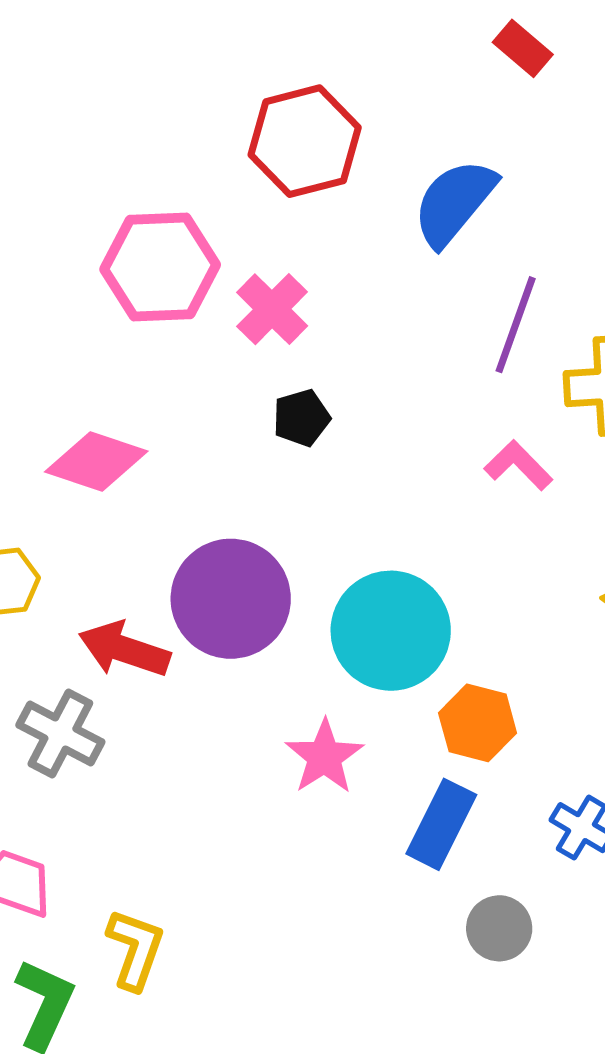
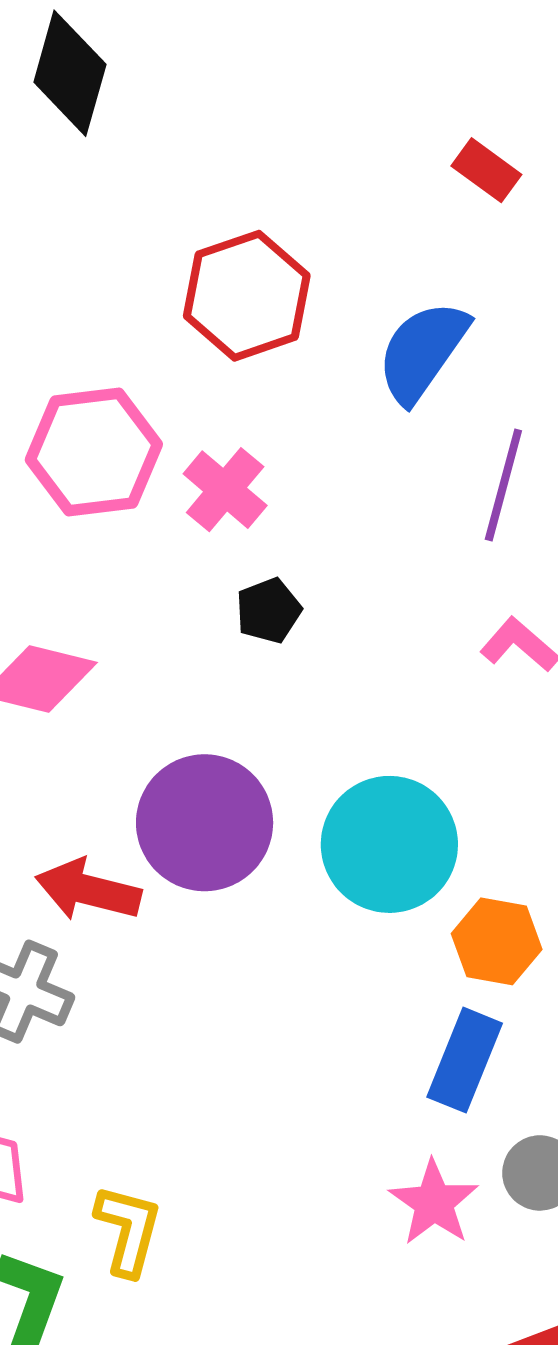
pink star: (324, 757) -> (434, 1203), moved

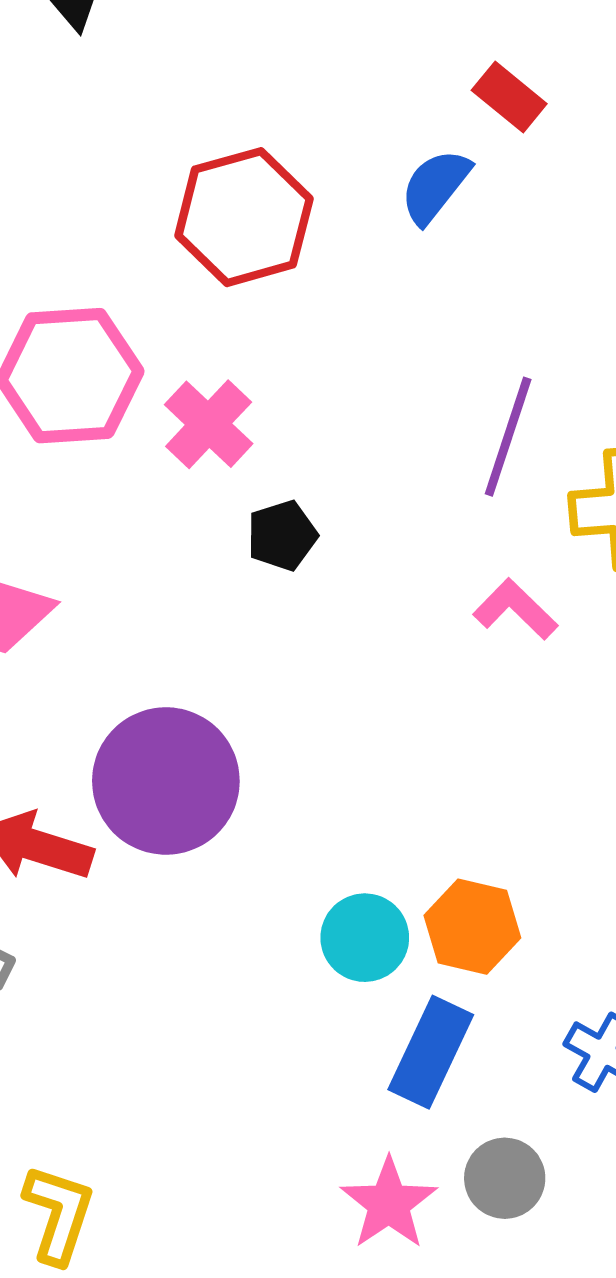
blue semicircle: (422, 352) -> (435, 186), moved, size x0.7
black pentagon: (268, 611) -> (282, 535), moved
cyan circle: (389, 844) -> (365, 938), moved, size x0.6

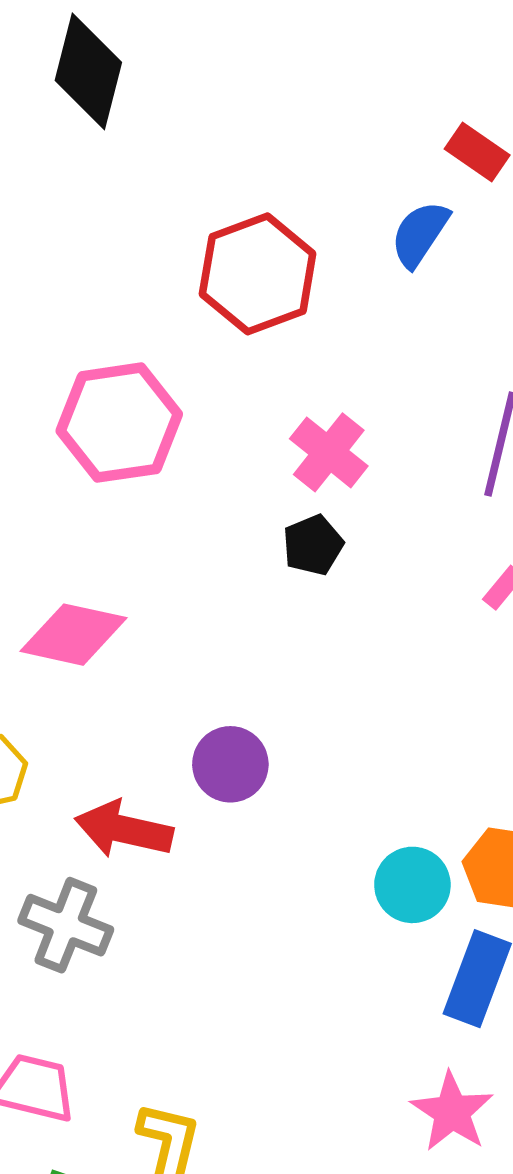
pink cross: (209, 424) -> (329, 452), moved
purple circle: (166, 781) -> (230, 764), size x0.6

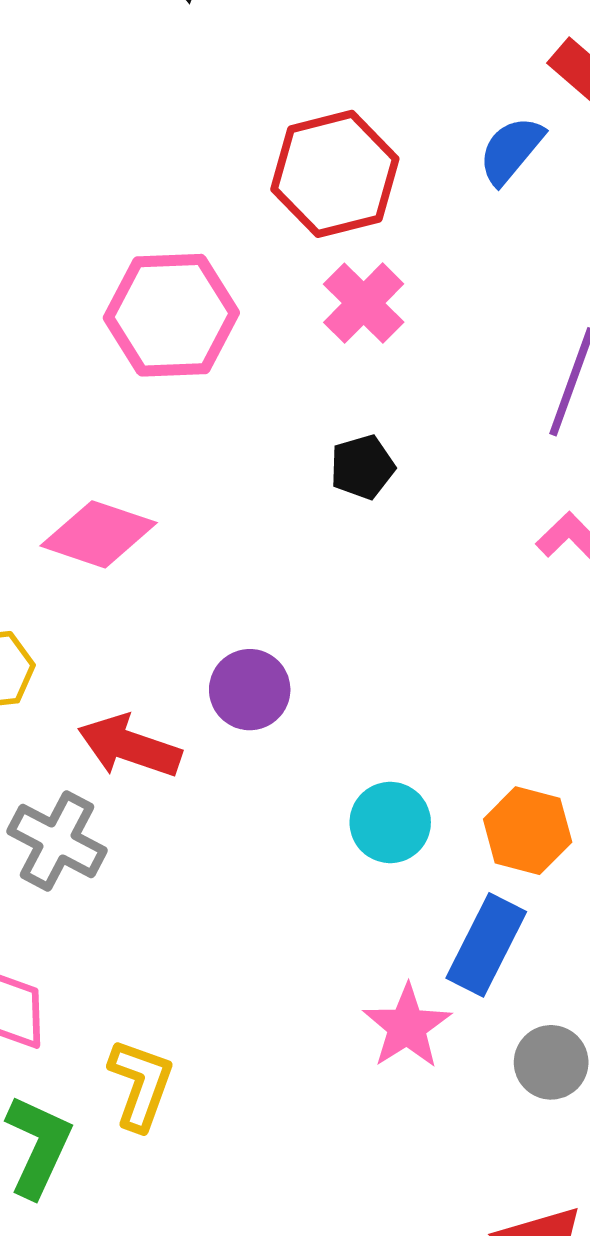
pink cross: (329, 452) -> (364, 303), moved
cyan circle: (412, 885) -> (390, 822), moved
pink star: (452, 1112) -> (407, 1026), moved

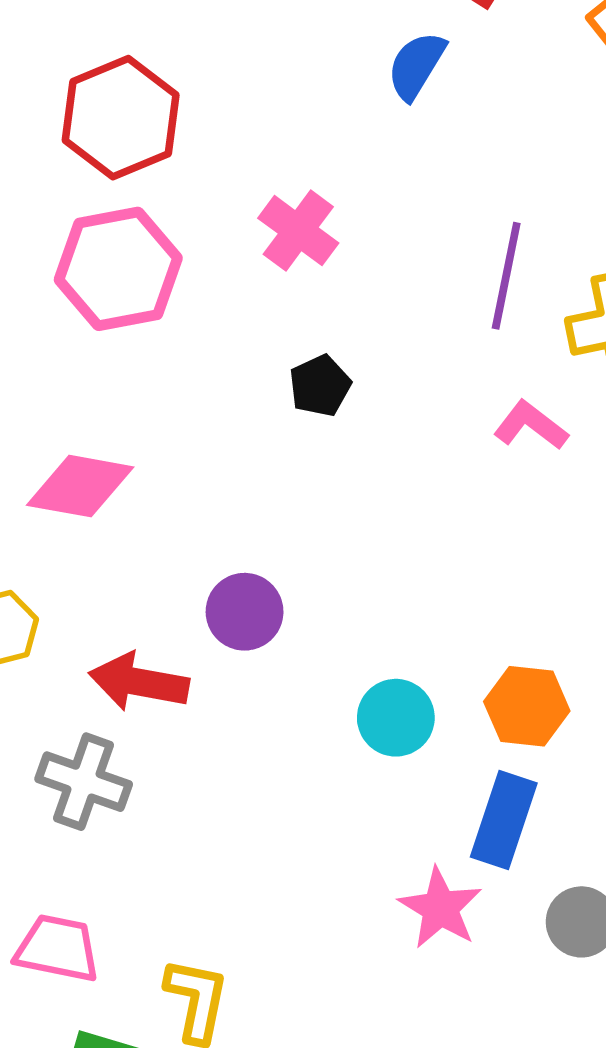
red hexagon: (335, 174) -> (121, 118), moved

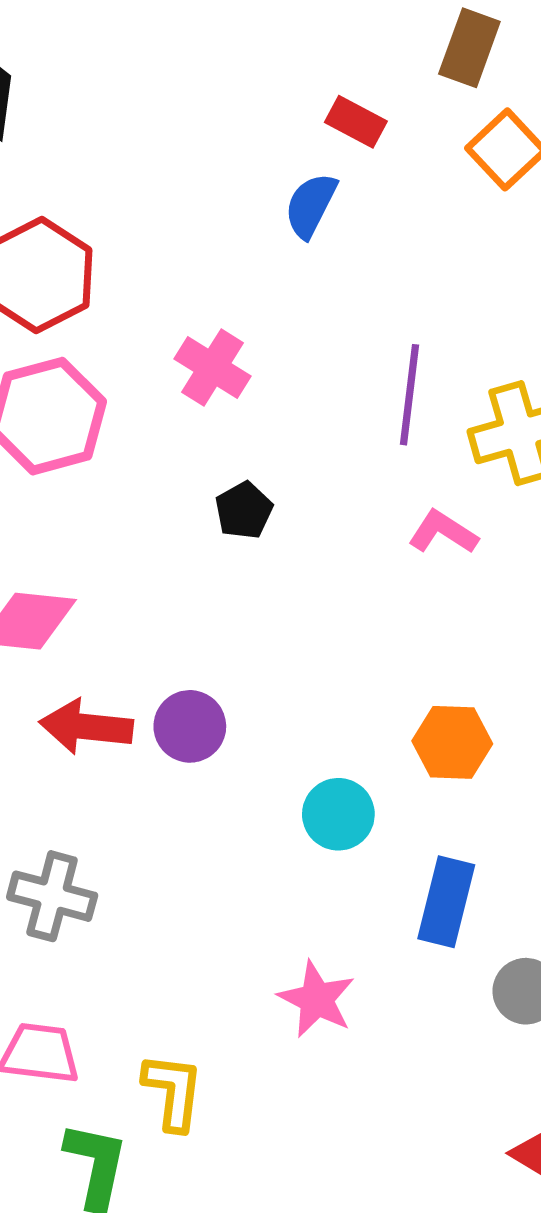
red arrow: (139, 682) -> (86, 727), moved
orange hexagon: (527, 706) -> (452, 742), moved
pink star: (440, 908) -> (317, 999), moved

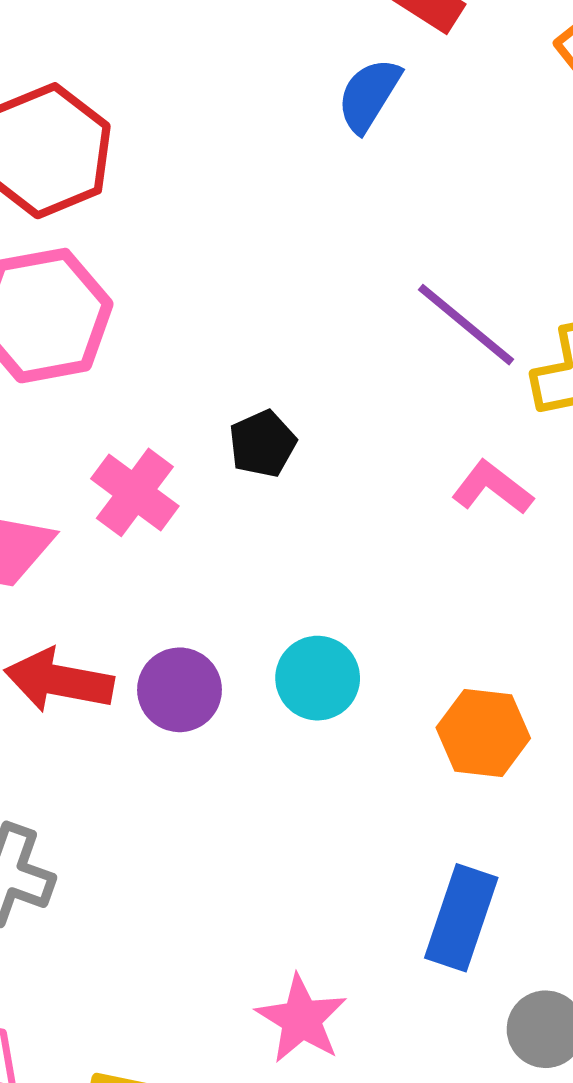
pink cross: (213, 367) -> (135, 492), moved
purple line: (409, 395) -> (466, 325), turned -62
cyan circle: (338, 814) -> (318, 678), moved

